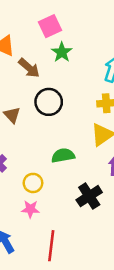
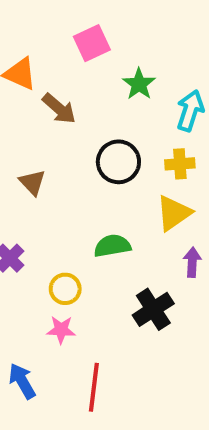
green star: (62, 52) -> (139, 84), moved
black circle: (49, 102) -> (118, 162), moved

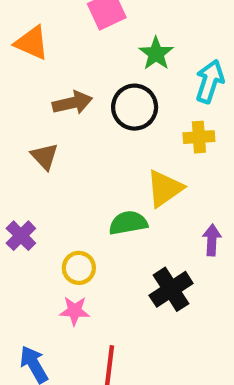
brown arrow: (59, 109) -> (72, 103), moved, turned -54
black circle: (118, 162) -> (135, 107), moved
yellow triangle: (174, 213) -> (165, 189), moved

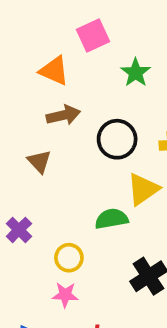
orange triangle: (32, 43) -> (54, 71), moved
black circle: (135, 107) -> (117, 139), moved

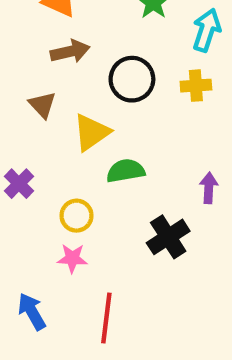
yellow triangle: (143, 189) -> (91, 132), moved

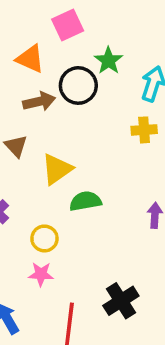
black circle: (132, 79) -> (78, 85), moved
black cross: (168, 237) -> (121, 301), moved

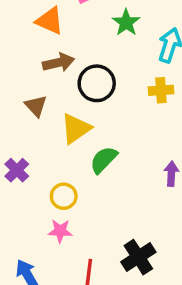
black circle: (78, 85) -> (97, 83), moved
green semicircle: (85, 201) -> (104, 160), turned -36

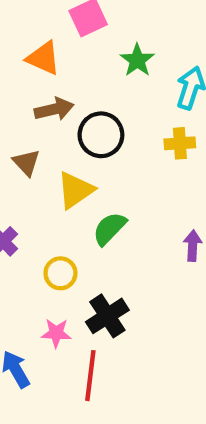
pink star: (60, 231) -> (56, 333), moved
black cross: (138, 257) -> (107, 316), moved

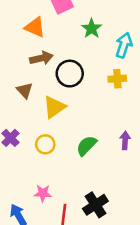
green semicircle: (110, 229) -> (86, 146), moved
yellow circle: (60, 273) -> (45, 144), moved
black cross: (107, 316) -> (95, 205), moved

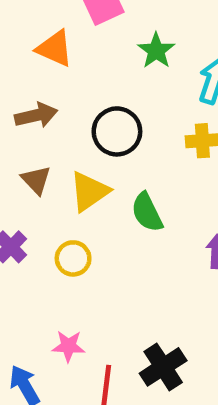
brown arrow: (41, 58) -> (36, 115), moved
brown triangle: (25, 90) -> (36, 180), moved
green semicircle: (86, 146) -> (147, 212), moved, turned -70

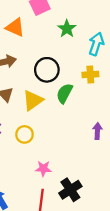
green semicircle: (147, 212) -> (64, 93), moved, turned 54
pink star: (68, 346) -> (43, 169), moved

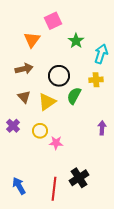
orange triangle: (15, 27) -> (32, 40), turned 42
pink star: (43, 169) -> (56, 143), moved

